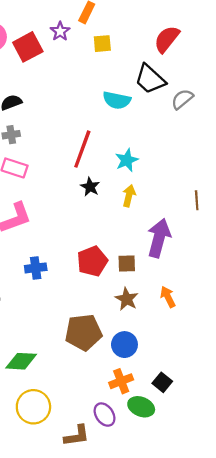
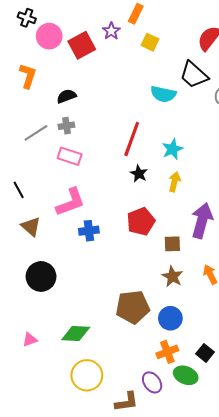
yellow square: (102, 44) -> (150, 42), turned 30
red pentagon: (92, 261) -> (141, 221), moved
blue cross: (36, 268) -> (89, 231), moved

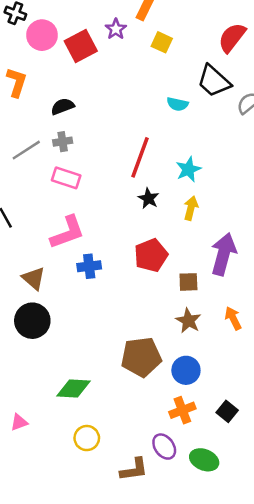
cyan semicircle: (163, 94) -> (178, 104), size x0.7
brown triangle: (31, 227) -> (34, 278), moved
pink triangle: (30, 340) -> (19, 422), moved
yellow circle: (87, 375) -> (87, 438), size x0.7
green ellipse: (186, 375) -> (204, 460), moved

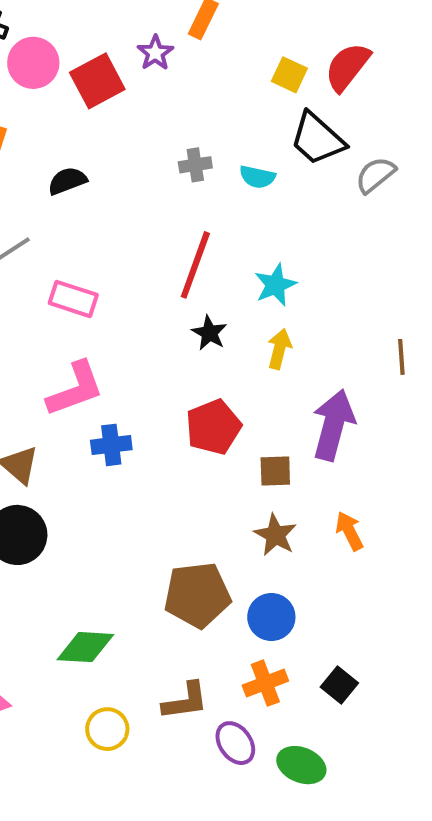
yellow square: (162, 42) -> (289, 75), moved
gray cross: (63, 142) -> (195, 165), moved
brown L-shape: (134, 469) -> (185, 701), moved

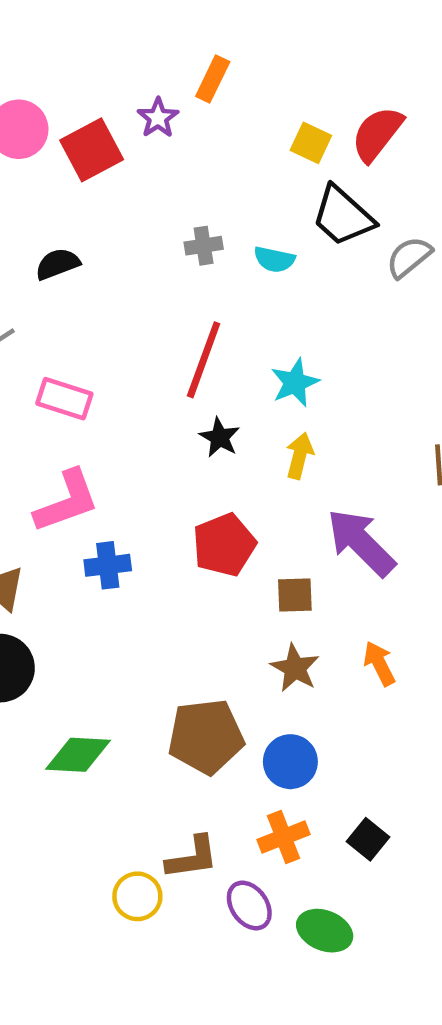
purple arrow: (333, 425) -> (361, 542), turned -60
green diamond: (85, 647) -> (78, 755), moved
yellow circle: (107, 729) -> (137, 896), moved

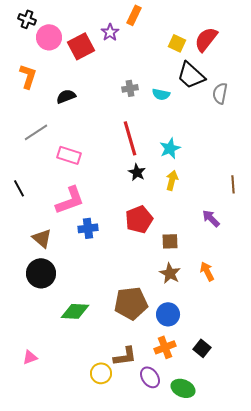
gray semicircle: (409, 257) -> (220, 93), turned -40
red line: (204, 360) -> (130, 138), turned -36
purple arrow: (361, 542) -> (211, 218), moved, size x0.6

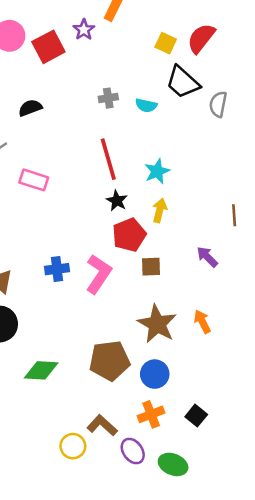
pink L-shape: (70, 200) -> (99, 274), moved, turned -36
red pentagon: (139, 219) -> (129, 235), moved
brown square: (170, 241) -> (151, 267), moved
brown star: (170, 273) -> (157, 324), size x1.5
brown L-shape: (125, 356) -> (102, 425), turned -130

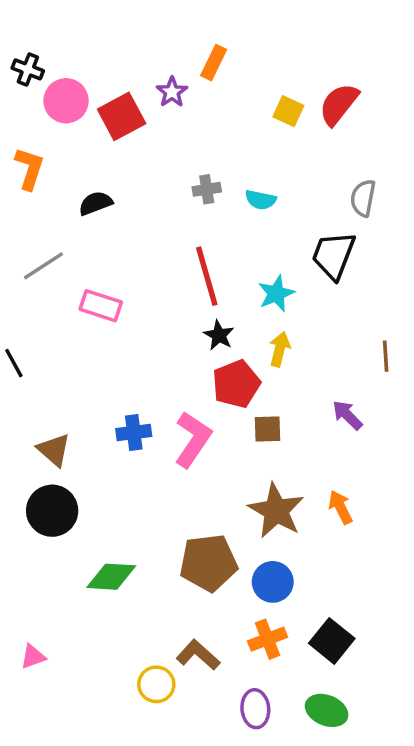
black trapezoid: (183, 82) -> (334, 255), moved, turned 69
black square: (196, 416) -> (332, 641), size x1.4
purple ellipse: (133, 451) -> (255, 709), moved, turned 30
green ellipse: (173, 464) -> (327, 710), moved

